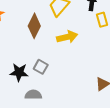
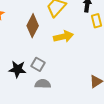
gray semicircle: (33, 95) -> (43, 84), moved

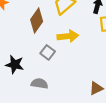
gray square: (38, 64) -> (48, 52), moved

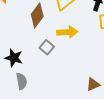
gray semicircle: (39, 84) -> (22, 81), moved, turned 70

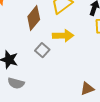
gray semicircle: (22, 81) -> (16, 83), turned 112

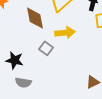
brown diamond: (34, 18) -> (35, 18), turned -45

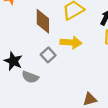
gray semicircle: (23, 83) -> (30, 77), moved

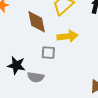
gray square: (48, 55) -> (48, 53), turned -32

